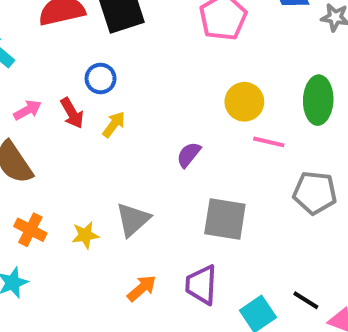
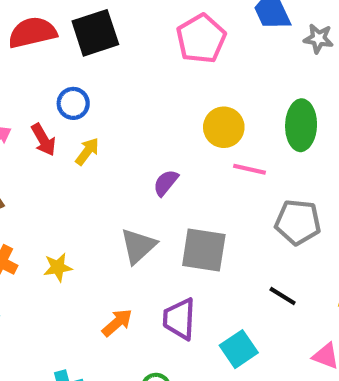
gray triangle: (133, 220) -> (138, 246), moved
black line: (306, 300) -> (283, 296), moved

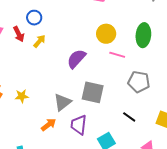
purple semicircle: (166, 183) -> (76, 59), size x1.5
gray triangle: (138, 246) -> (62, 102), moved

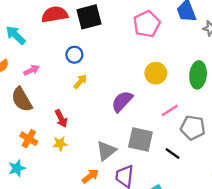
red arrow: (19, 34) -> (61, 119), moved
pink line: (117, 55) -> (170, 111), moved, turned -49
black line: (129, 117) -> (172, 154), moved

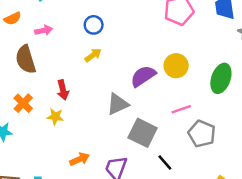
purple semicircle: (122, 101) -> (143, 76), moved
gray triangle: (106, 151) -> (118, 104), moved
black line: (172, 154) -> (165, 162), moved

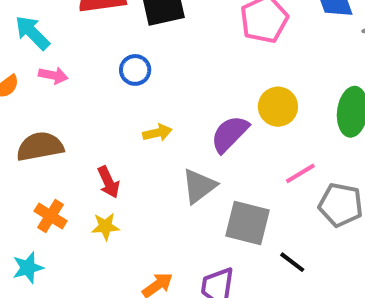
pink arrow: (44, 30) -> (53, 75), moved, turned 35
yellow arrow: (93, 55) -> (157, 133), moved, turned 35
brown semicircle: (26, 59) -> (40, 147), turned 108

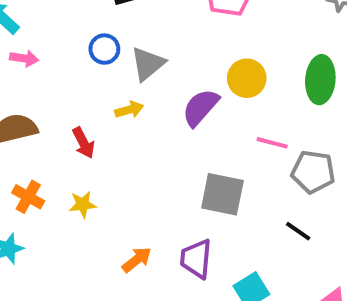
pink line: (300, 173) -> (272, 143), turned 48
red arrow: (108, 182) -> (83, 143), moved
gray triangle: (199, 186) -> (148, 64), moved
black line: (292, 262) -> (298, 231), moved

